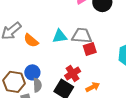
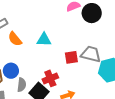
gray trapezoid: (82, 36) -> (91, 54), moved
gray semicircle: (37, 85) -> (22, 85), moved

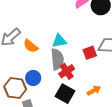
red cross: (50, 78) -> (67, 71), moved
gray semicircle: (22, 85) -> (57, 59), moved, size x1.5

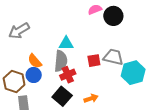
orange semicircle: (31, 46) -> (35, 61), moved

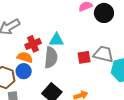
orange semicircle: (35, 61) -> (25, 57), turned 147
red cross: (68, 75) -> (33, 44), moved

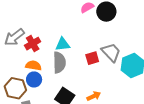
red cross: (33, 44) -> (33, 44), moved
gray trapezoid: (103, 54) -> (111, 52), turned 40

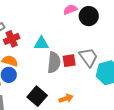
gray semicircle: (59, 62) -> (54, 62), moved

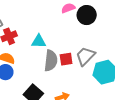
gray trapezoid: (88, 57) -> (85, 56), turned -100

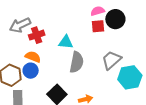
red square: (66, 59) -> (98, 26), moved

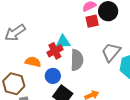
red cross: (37, 35) -> (55, 51), moved
blue circle: (31, 71) -> (53, 76), moved

